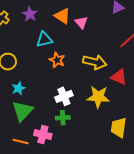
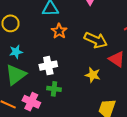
white cross: (64, 96) -> (48, 66), moved
yellow star: (98, 97) -> (93, 75), size x0.7

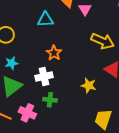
orange star: (59, 31) -> (54, 53), moved
yellow arrow: (96, 40) -> (103, 41), moved

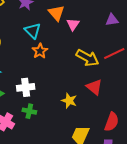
cyan triangle: (45, 20) -> (33, 31), turned 42
orange star: (54, 53) -> (40, 51), moved

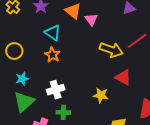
orange star: (40, 51) -> (52, 55), moved

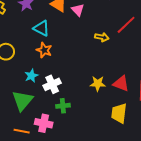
yellow arrow: (111, 50) -> (102, 37), size x0.6
red triangle: (123, 77) -> (121, 84), moved
cyan star: (22, 79) -> (31, 76), moved

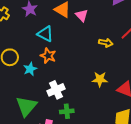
cyan star: (31, 76) -> (30, 69), moved
yellow star: (98, 84) -> (100, 79), moved

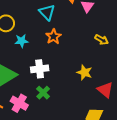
orange star: (48, 56) -> (53, 37), moved
green cross: (67, 111) -> (43, 93), turned 32

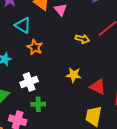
green cross: (43, 93) -> (38, 104), turned -32

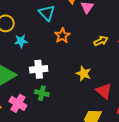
yellow arrow: (82, 39) -> (101, 41), turned -56
orange star: (35, 47) -> (62, 36), moved

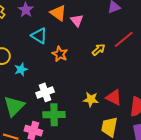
yellow star: (84, 73) -> (91, 99), moved
green cross: (42, 93) -> (54, 115), size x1.5

